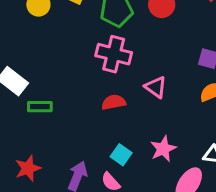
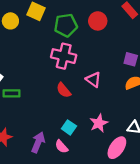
red semicircle: (114, 102) -> (64, 90), turned -119

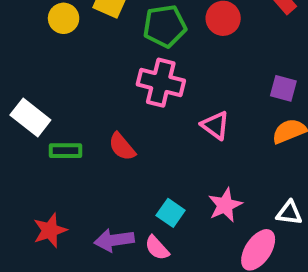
red semicircle: (64, 90) -> (122, 147), moved
purple arrow: (38, 142) -> (114, 240), turned -120

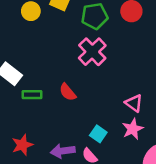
pink cross: (161, 83) -> (92, 52), turned 32
pink triangle: (215, 125) -> (134, 103), moved

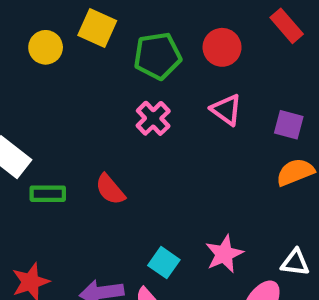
pink cross: (92, 52) -> (153, 118), size x0.7
pink triangle: (134, 103) -> (226, 110), moved

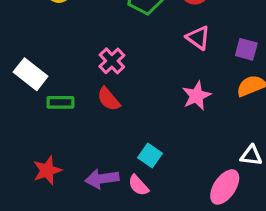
pink cross: (153, 118) -> (112, 61), moved
pink star: (224, 254) -> (196, 96), moved

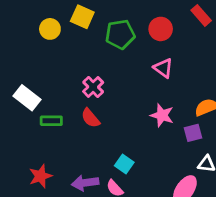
purple square: (246, 49) -> (193, 133), moved, turned -30
pink star: (196, 96) -> (162, 115), turned -30

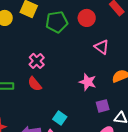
pink triangle: (163, 68) -> (102, 47), moved
purple square: (193, 133) -> (103, 106), moved

